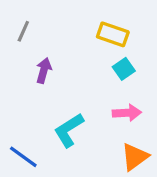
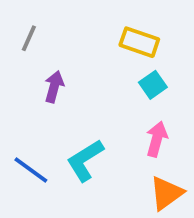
pink arrow: (127, 113) -> (157, 139), turned -72
blue line: (23, 157) -> (31, 170), moved

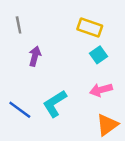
gray line: (29, 38) -> (19, 25), turned -35
pink arrow: (157, 139) -> (101, 90), turned -120

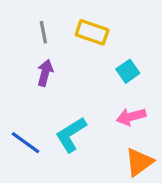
gray line: (19, 25) -> (43, 32), moved
yellow rectangle: (90, 27) -> (92, 32), moved

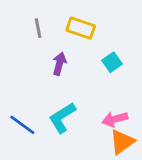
purple arrow: (45, 73) -> (59, 64), moved
pink arrow: (131, 117) -> (115, 119), moved

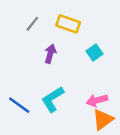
gray line: (38, 28) -> (32, 24), turned 49

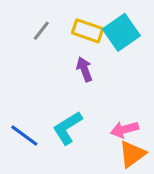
cyan square: (94, 53) -> (121, 32), moved, size x1.6
purple arrow: (50, 54) -> (84, 69), moved, turned -36

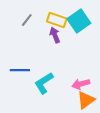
purple arrow: (84, 69) -> (55, 35), moved
blue line: (24, 136) -> (20, 70), moved, turned -36

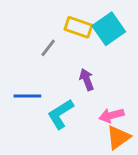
gray line: (27, 20) -> (48, 48), moved
purple arrow: (55, 35) -> (87, 80), moved

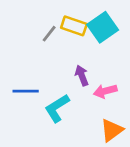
gray line: (48, 48) -> (49, 34), moved
pink arrow: (111, 115) -> (105, 91), moved

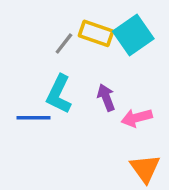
cyan L-shape: (57, 108) -> (59, 94), moved, turned -32
orange triangle: (112, 130) -> (145, 168), turned -30

